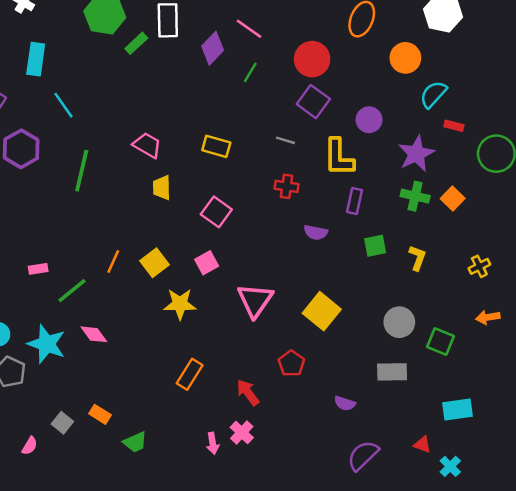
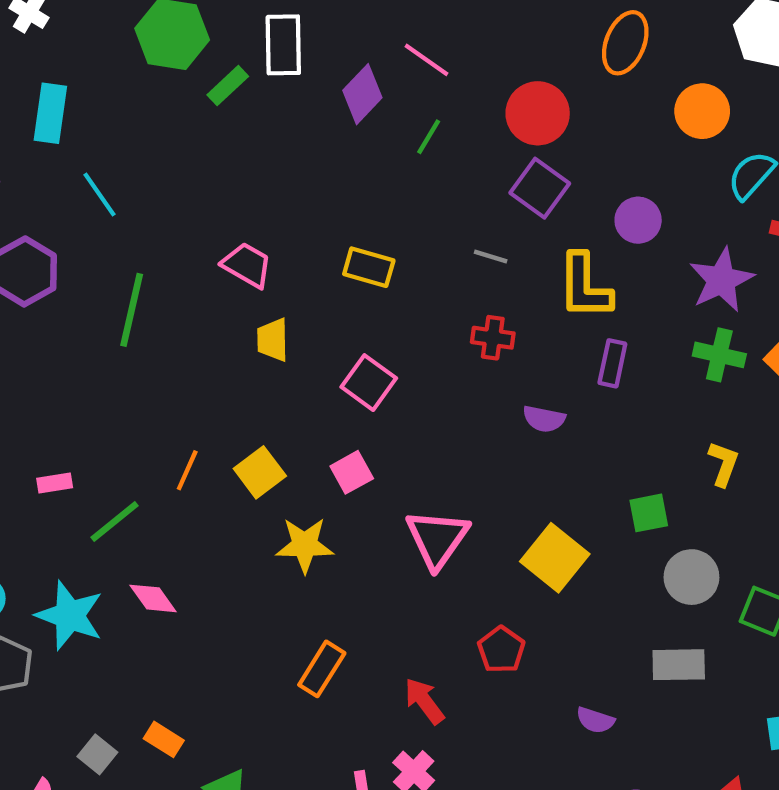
green square: (375, 246) -> (649, 513), moved

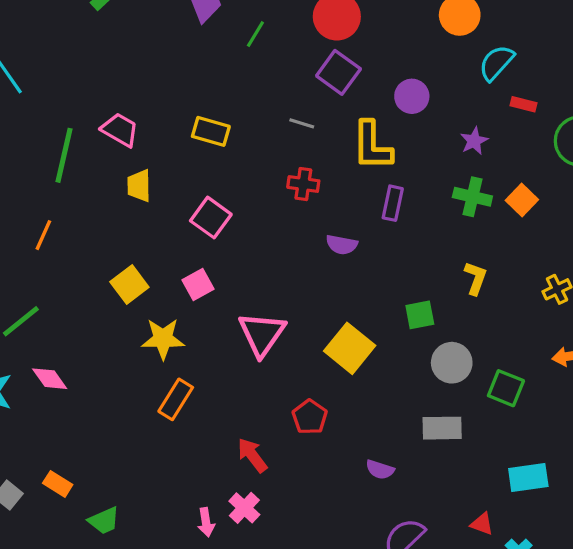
purple star: (721, 280) -> (474, 141), size x0.6
green line: (132, 310) -> (64, 155), moved
orange line: (187, 470) -> (43, 235), moved
orange rectangle: (322, 669) -> (176, 399), moved

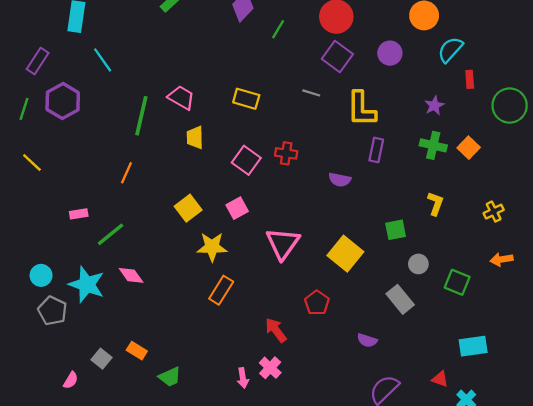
purple circle: (412, 96) -> (390, 53), moved
red rectangle: (523, 104) -> (470, 79), turned 72
red cross: (303, 184) -> (286, 153), moved
gray circle: (452, 363) -> (418, 264), size x0.7
gray rectangle: (442, 428) -> (400, 299), moved, turned 52

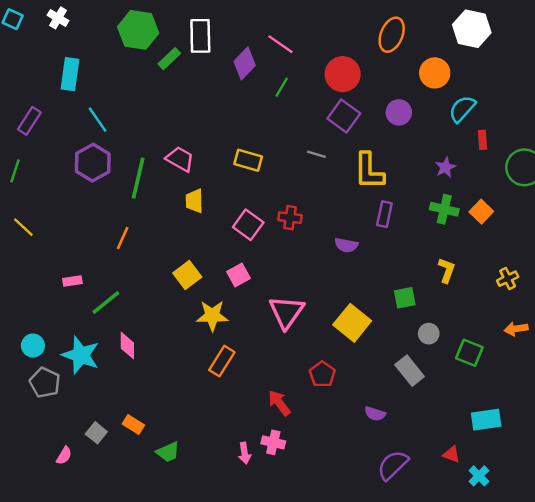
purple hexagon: (63, 101) -> (93, 163), moved
pink diamond: (131, 275) -> (127, 346), turned 35
pink cross: (270, 368) -> (273, 442), turned -30

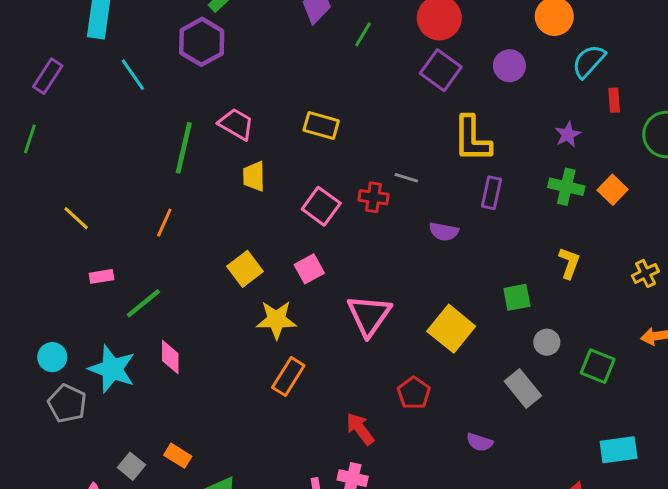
gray line: (316, 154) -> (406, 178), moved
purple hexagon: (93, 163) -> (202, 42), moved
yellow line: (23, 227) -> (76, 218), moved

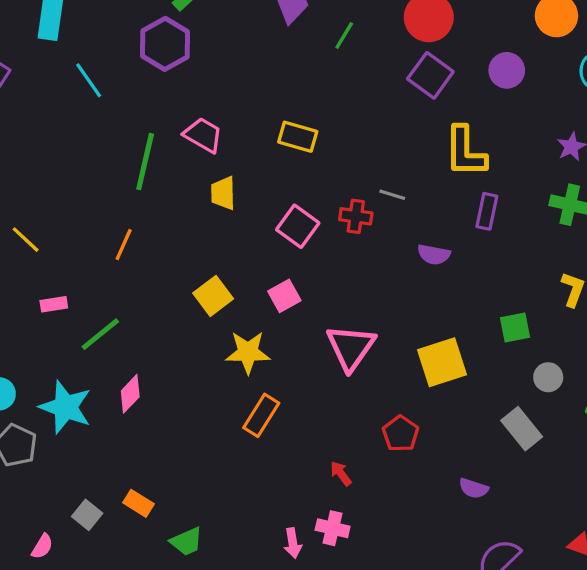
yellow square: (451, 329) -> (442, 362), turned 33
pink diamond: (170, 357) -> (130, 394), turned 44
red arrow: (360, 429) -> (341, 473), size x0.7

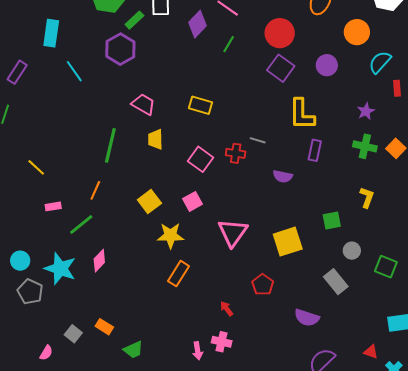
green line: (145, 162) -> (110, 145), moved
orange line: (124, 245) -> (95, 190), moved
purple semicircle: (474, 488) -> (307, 318), size x1.4

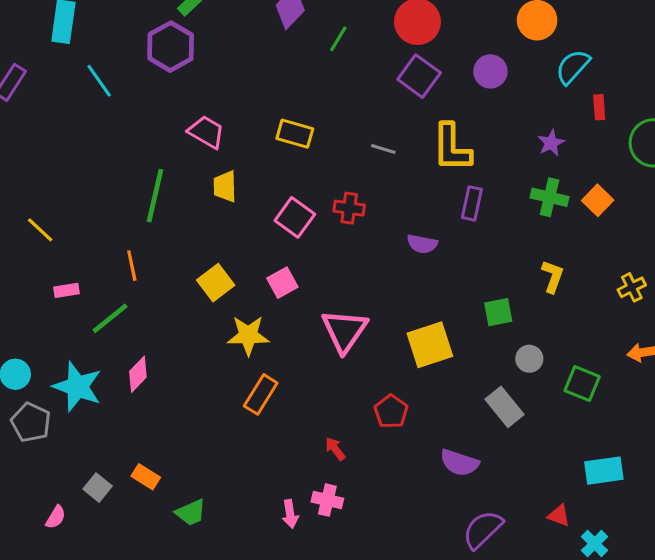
gray line: (258, 140) -> (383, 149), moved
orange line: (95, 190) -> (132, 266), turned -36

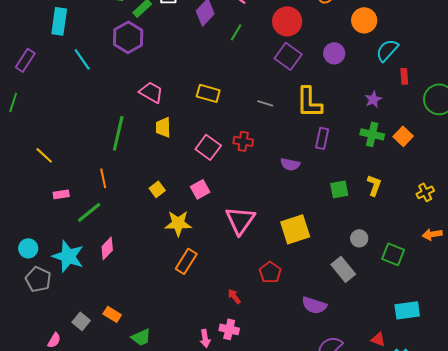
yellow square: (216, 283) -> (157, 189), size x0.7
green square: (498, 312) -> (339, 189), moved

